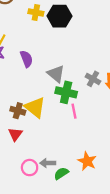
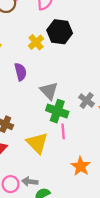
yellow cross: (36, 13) -> (36, 42), moved, turned 32
yellow triangle: (35, 107) -> (37, 143), moved
orange star: (87, 161) -> (81, 166), moved

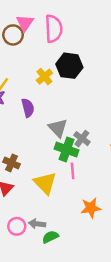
gray cross: (87, 100) -> (82, 139), moved
orange star: (81, 166) -> (91, 208), turned 30

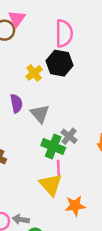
pink semicircle: (54, 29) -> (64, 33), moved
gray triangle: (58, 128) -> (40, 114), moved
yellow triangle: (45, 183) -> (51, 185), moved

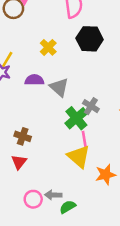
black hexagon: (59, 63) -> (90, 39), moved
purple semicircle: (16, 103) -> (34, 80), turned -72
green cross: (53, 146) -> (76, 118), turned 35

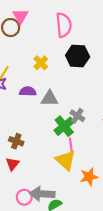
gray triangle: (59, 87) -> (50, 98), turned -42
gray arrow: (53, 195) -> (42, 194), size x1.6

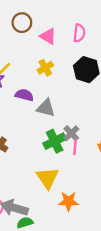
pink triangle: (20, 16) -> (48, 36), moved, turned -42
pink semicircle: (64, 25) -> (79, 33), size x0.7
pink line: (71, 145) -> (75, 147), moved

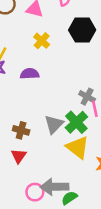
gray triangle: (46, 108) -> (54, 124), moved, turned -42
green cross: (55, 141) -> (76, 122), moved

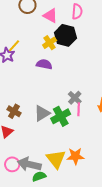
black hexagon: (82, 30) -> (65, 35), moved
purple semicircle: (30, 74) -> (44, 64), moved
yellow triangle: (78, 147) -> (56, 159), moved

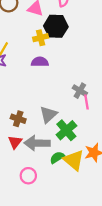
yellow cross: (50, 43) -> (41, 38), turned 32
green cross: (61, 116) -> (66, 130), moved
gray arrow: (29, 164) -> (37, 143), moved
green semicircle: (39, 176) -> (57, 157), moved

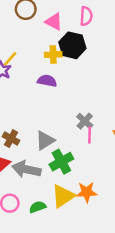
green semicircle: (57, 157) -> (38, 207), moved
yellow triangle: (74, 160) -> (63, 196), turned 35

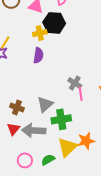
purple semicircle: (47, 81) -> (38, 55), turned 98
green cross: (61, 162) -> (61, 119), turned 30

